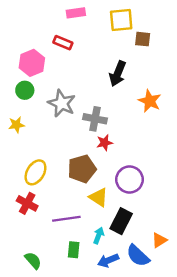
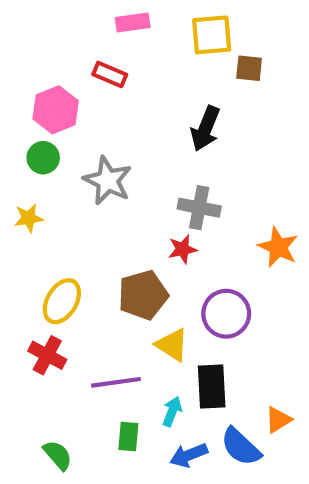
orange star: (150, 101) -> (278, 247), moved
gray cross: (95, 119) -> (199, 208), moved
black rectangle: (121, 221) -> (212, 386), turned -30

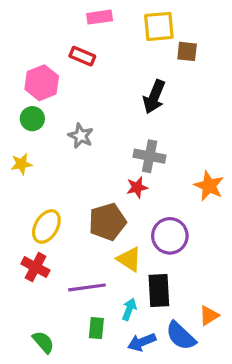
gray star: (108, 181) -> (81, 136), size x0.7

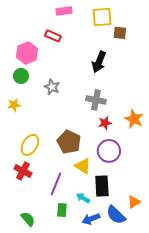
red star: (137, 187) -> (105, 123), moved
brown pentagon: (107, 222) -> (69, 142), turned -30
purple line: (87, 287) -> (56, 184), turned -60
cyan arrow: (129, 309) -> (83, 198), turned -80

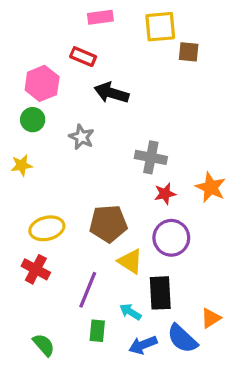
black arrow: (99, 62) -> (111, 93), moved, turned 85
brown pentagon: (69, 142) -> (108, 224), turned -30
yellow ellipse: (30, 145) -> (47, 228), turned 45

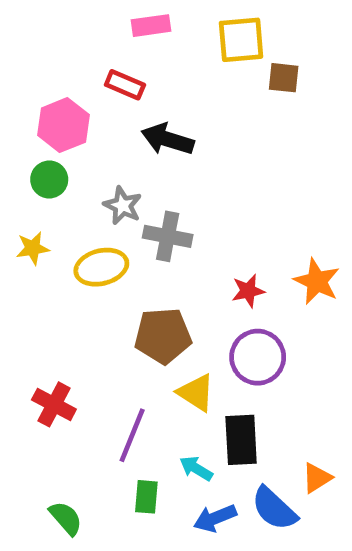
gray cross: (151, 157) -> (168, 236), moved
yellow ellipse: (47, 228) -> (101, 267), moved

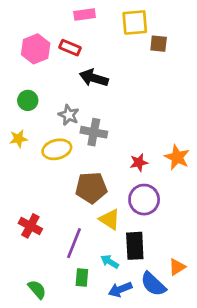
pink hexagon: (63, 125) -> (36, 49), moved

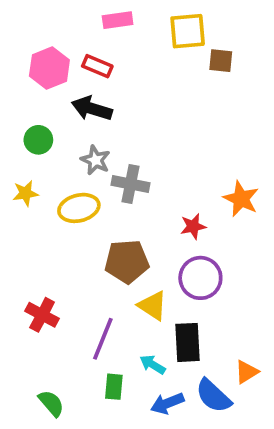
black arrow: (94, 78) -> (92, 108), moved
orange star: (177, 157) -> (241, 199), moved

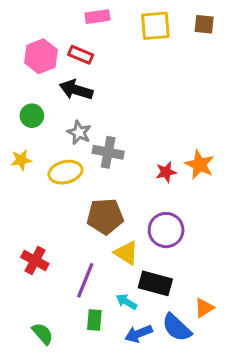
brown square: (221, 61) -> (204, 24), moved
red star: (193, 226) -> (166, 172), moved
black rectangle: (188, 342) -> (155, 283), turned -72

